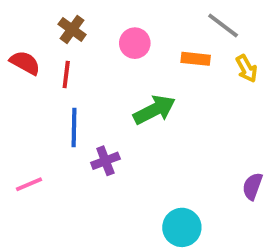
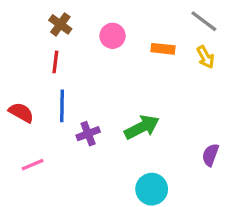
gray line: (223, 25) -> (204, 21), moved
red semicircle: (25, 63) -> (21, 112), moved
green arrow: (154, 110) -> (142, 127), moved
pink line: (29, 184) -> (33, 165), moved

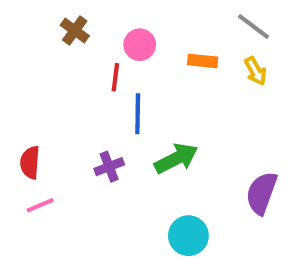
red line: (55, 62) -> (115, 77), moved
blue line: (62, 106) -> (138, 114), moved
red semicircle: (21, 112) -> (30, 163), moved, turned -115
purple semicircle: (210, 155) -> (262, 193), size x1.5

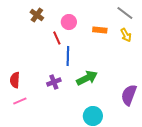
red line: (115, 77) -> (57, 38), turned -32

